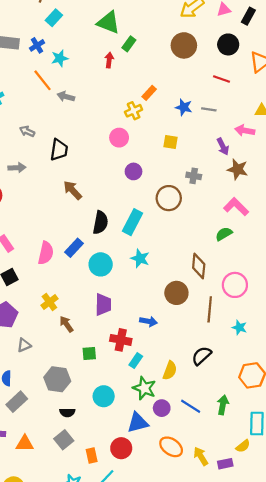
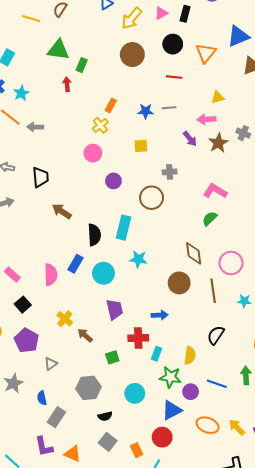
brown star: (238, 169) -> (218, 143), moved, turned -30
orange triangle: (25, 444) -> (73, 454), turned 36

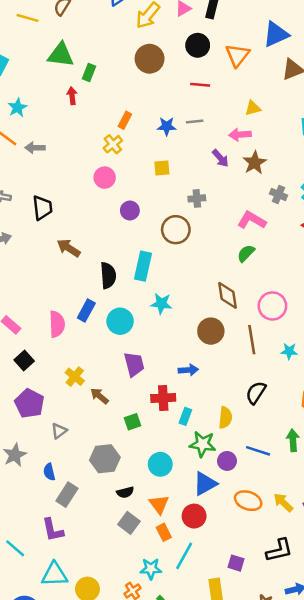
gray cross: (243, 133) -> (278, 194), moved
orange triangle: (73, 454) -> (159, 504), moved, turned 30

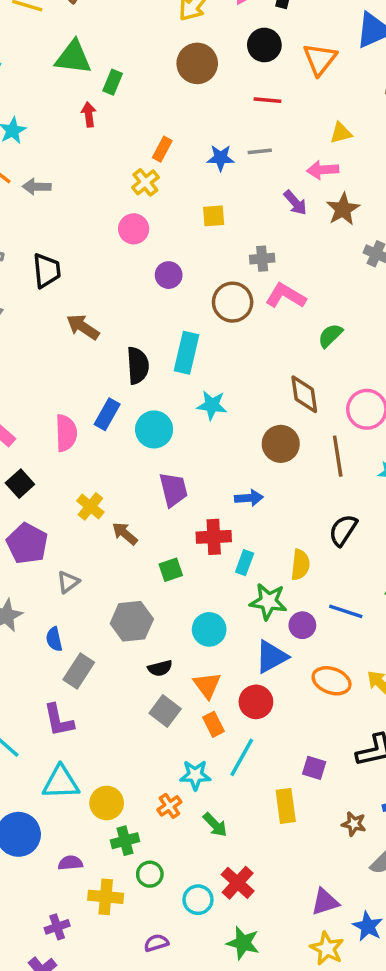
pink L-shape: (252, 220) -> (286, 296), moved

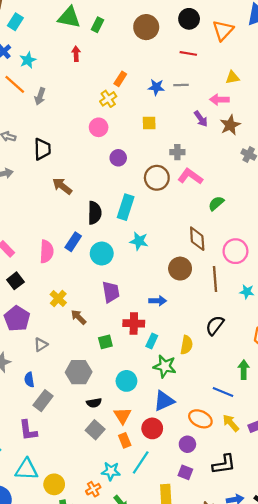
green rectangle: (113, 82) -> (98, 25), moved
gray arrow: (37, 187) -> (40, 96), turned -77
blue line: (346, 611) -> (223, 392), moved
purple circle: (302, 625) -> (187, 444), moved

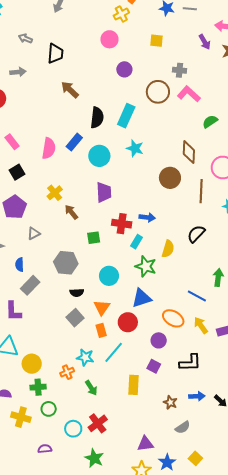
blue arrow: (158, 301) -> (147, 217), moved

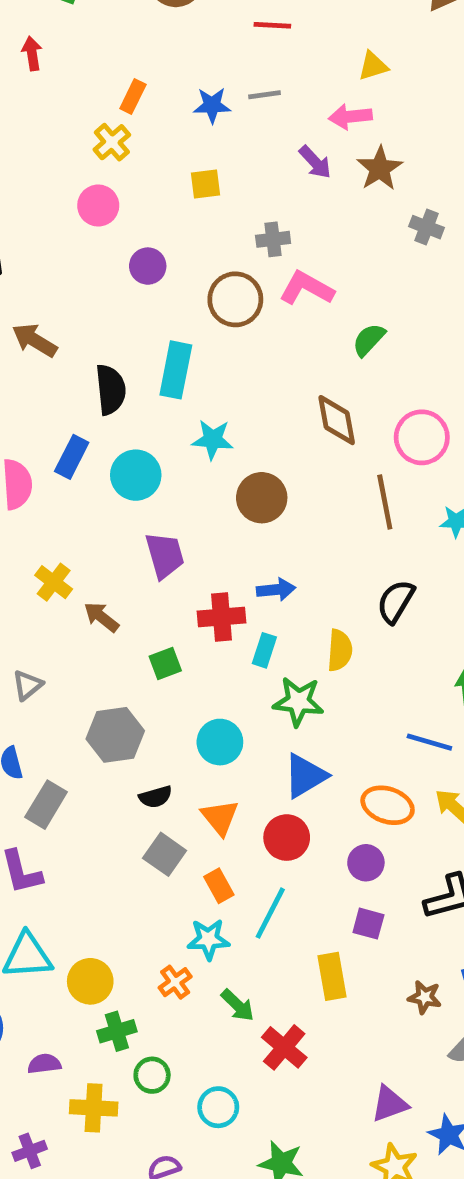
brown circle: (170, 178) -> (262, 498), moved
orange rectangle: (101, 330) -> (219, 886), moved
red cross: (98, 423) -> (284, 1047), moved

